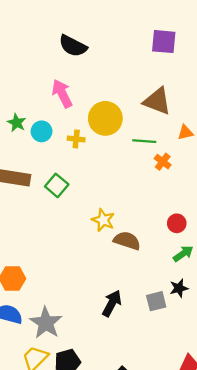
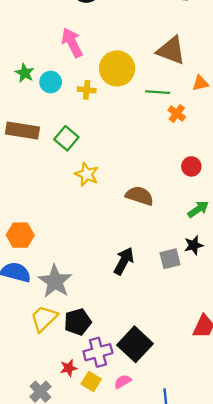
yellow star: (103, 220) -> (87, 174), moved
red circle: (177, 223) -> (191, 166), moved

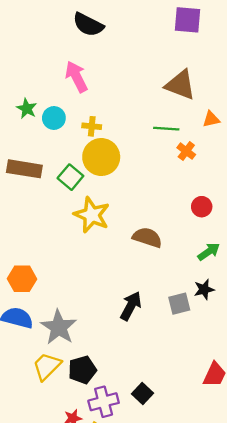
yellow circle: (117, 68) -> (101, 157), moved
yellow star: (87, 174) -> (92, 215), size x1.4
black square: (135, 344) -> (143, 393), size x0.6

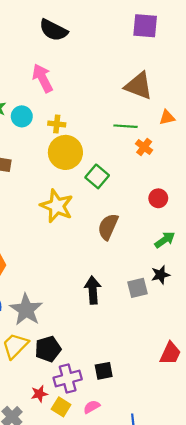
green square: (70, 177) -> (97, 176), moved
brown semicircle: (147, 237) -> (108, 227), turned -84
black arrow: (131, 306) -> (93, 290), turned -32
black square: (143, 393) -> (104, 371), turned 36

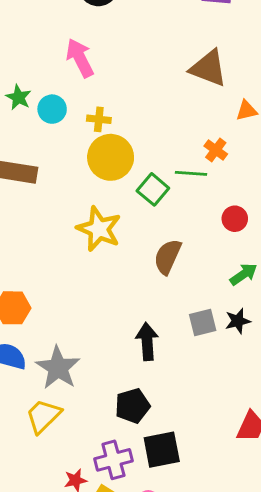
green line: (126, 126) -> (191, 173), moved
gray square: (138, 288) -> (203, 322), moved
black pentagon: (48, 349) -> (132, 406), moved
black square: (104, 371) -> (162, 450), size x1.5

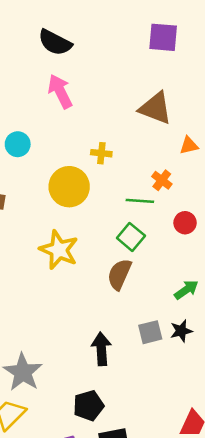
pink arrow: (80, 58) -> (60, 91), moved
yellow cross: (99, 119) -> (101, 153), moved
green square: (153, 189) -> (131, 237), moved
red circle: (235, 219) -> (185, 223), moved

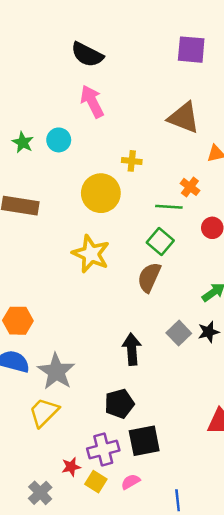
cyan circle: (18, 144) -> (59, 140), moved
gray square: (150, 332) -> (179, 333), turned -30

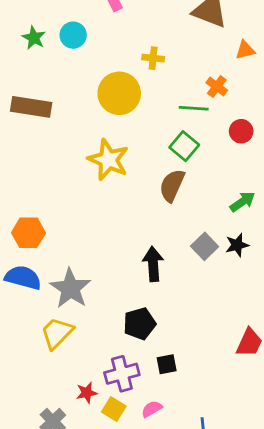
black square: (144, 441) -> (167, 364), size x0.6

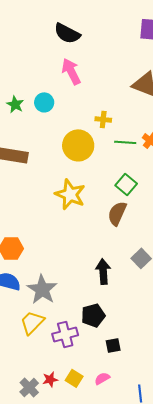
green line: (194, 108) -> (125, 142), moved
purple cross: (122, 374) -> (65, 334), moved
red star: (87, 393) -> (50, 379), moved

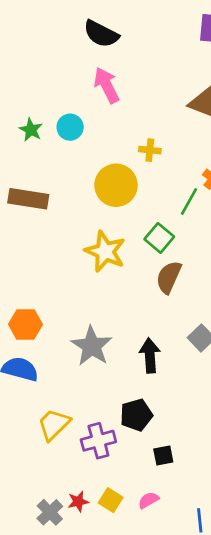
green line: (125, 142) -> (189, 201), moved, turned -65
green square: (126, 184) -> (159, 238), moved
gray star: (42, 289) -> (92, 346), moved

